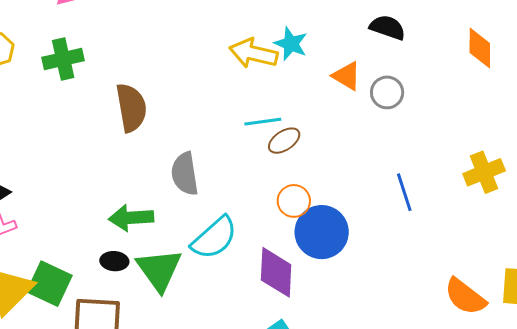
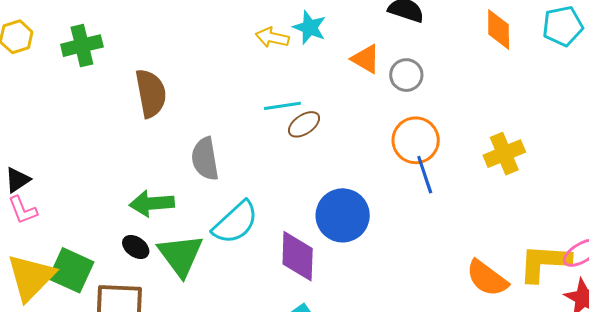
yellow arrow: (253, 53) -> (272, 37), size x0.7
orange circle: (294, 201) -> (416, 140), moved, size x1.4
black ellipse: (114, 261) -> (136, 247), turned 32

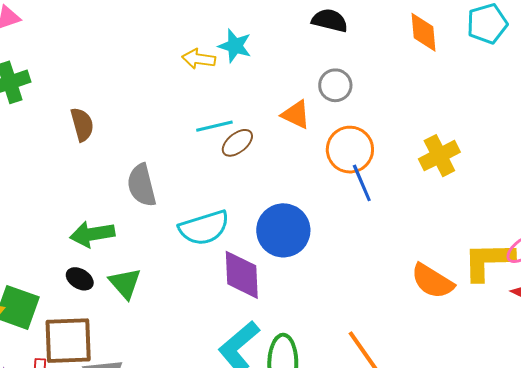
orange triangle: (366, 59) -> (296, 115), moved
brown semicircle: (151, 93) -> (82, 124), size x0.7
cyan semicircle: (235, 223) -> (204, 228), moved, turned 30
green triangle: (181, 255) -> (125, 283), size x0.7

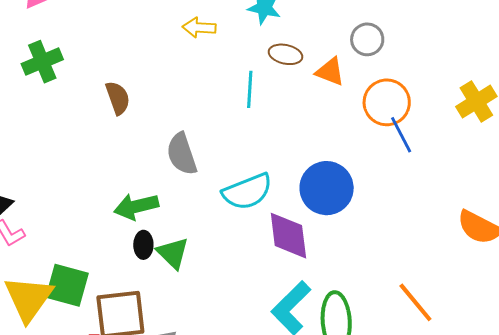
yellow arrow: (199, 59) -> (199, 28), moved
cyan line: (214, 126) -> (250, 89), turned -69
brown ellipse: (237, 143) -> (285, 54), moved, turned 56
black ellipse: (80, 279) -> (143, 245), moved, turned 64

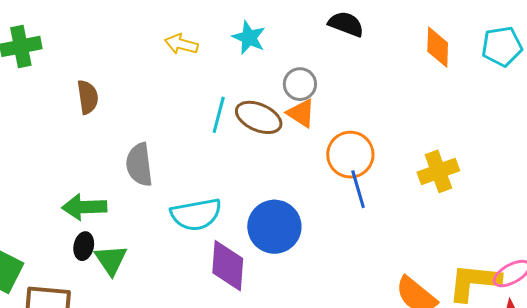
gray circle: (367, 39) -> (300, 84), moved
brown ellipse: (285, 54) -> (259, 117), moved, size x1.4

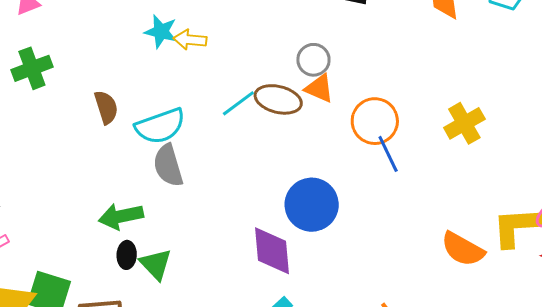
cyan star: (249, 38) -> (161, 32), moved
cyan line: (219, 115) -> (238, 103), turned 48
cyan semicircle: (196, 214) -> (160, 126), moved

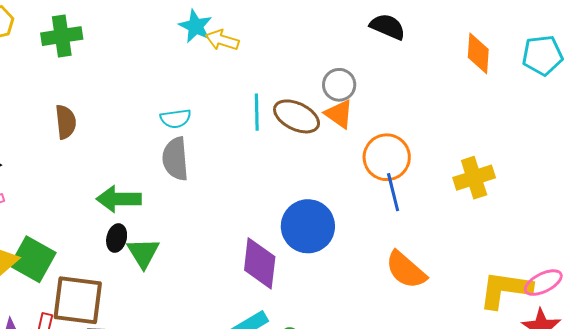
cyan line: (238, 103) -> (257, 112), turned -66
brown semicircle: (106, 107) -> (66, 122), moved
cyan semicircle: (160, 126) -> (176, 119), size x0.6
orange semicircle: (463, 249) -> (406, 270), moved

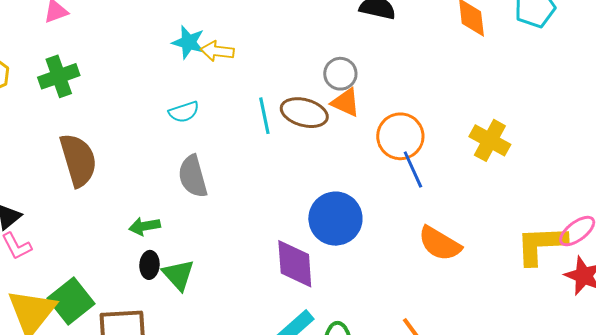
cyan semicircle: (176, 119) -> (184, 112), moved
brown semicircle: (66, 122) -> (78, 160), size x1.6
yellow cross: (474, 178) -> (490, 140), turned -33
green arrow: (119, 199) -> (145, 226), size x0.7
green square: (33, 259) -> (71, 301), turned 33

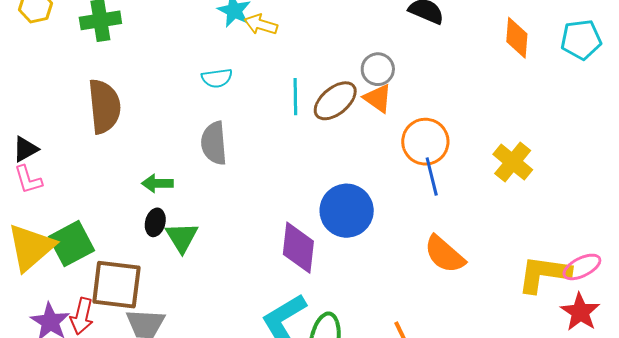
brown ellipse: (304, 113) -> (335, 101), turned -66

